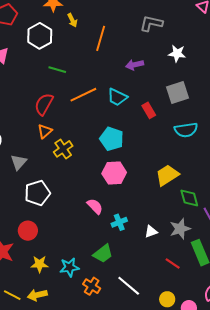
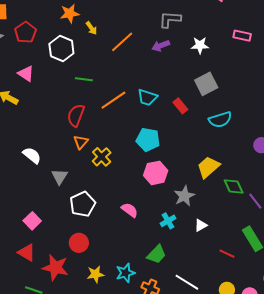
orange line: (101, 38) -> (122, 42), turned 40
purple arrow: (135, 65) -> (161, 46), moved
pink semicircle: (95, 206) -> (130, 210), moved
gray star: (180, 229) -> (184, 196), moved

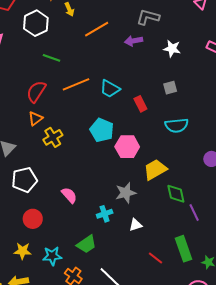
gray square: (206, 84) -> (170, 88), size x0.6
pink hexagon: (156, 173) -> (127, 147), moved
red circle: (79, 243) -> (33, 219), moved

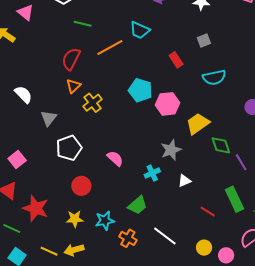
cyan trapezoid: (110, 89) -> (140, 30), moved

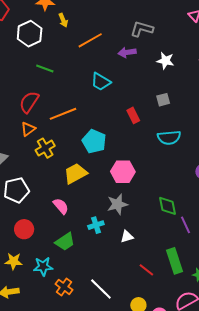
orange line: (110, 48) -> (63, 114), moved
pink hexagon: (168, 104) -> (123, 172), moved
yellow trapezoid: (198, 124) -> (75, 174), moved
green trapezoid: (138, 205) -> (65, 242), moved

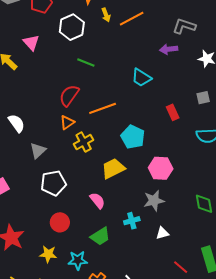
orange line: (90, 40) -> (132, 19), moved

